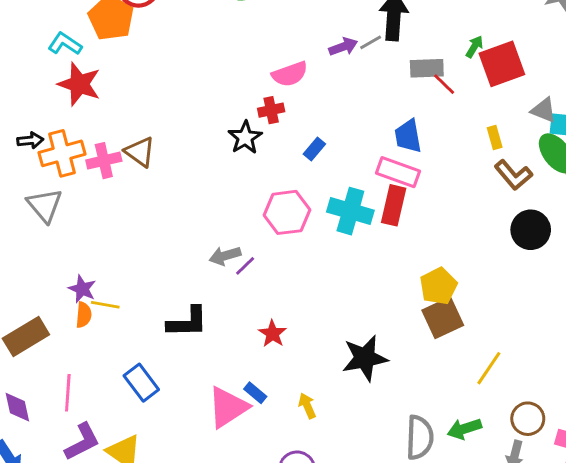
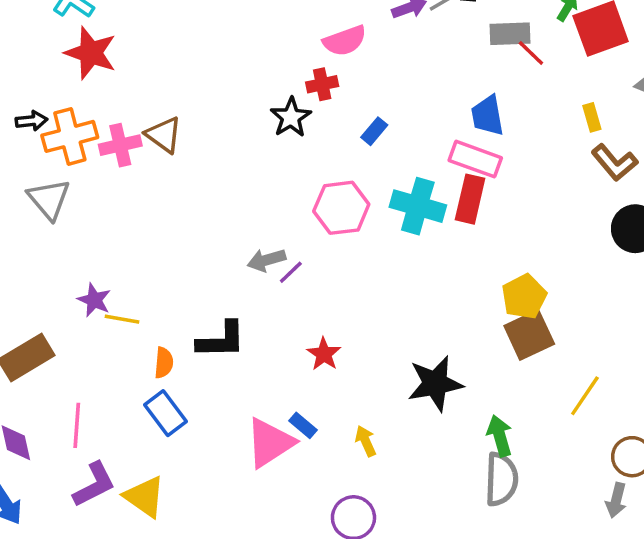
orange semicircle: (84, 315) -> (164, 363), moved
green arrow: (464, 429) -> (500, 436), moved, turned 92

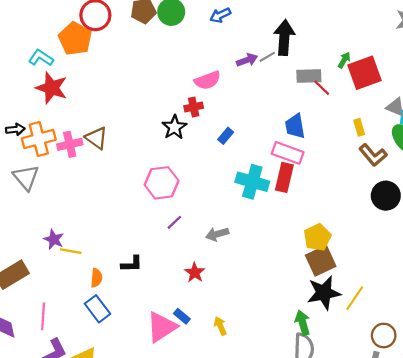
pink hexagon: (341, 208) -> (162, 183), moved
gray arrow: (266, 260) -> (217, 234), moved
black L-shape: (221, 340) -> (132, 264), size x0.7
black star: (435, 384) -> (324, 293), moved

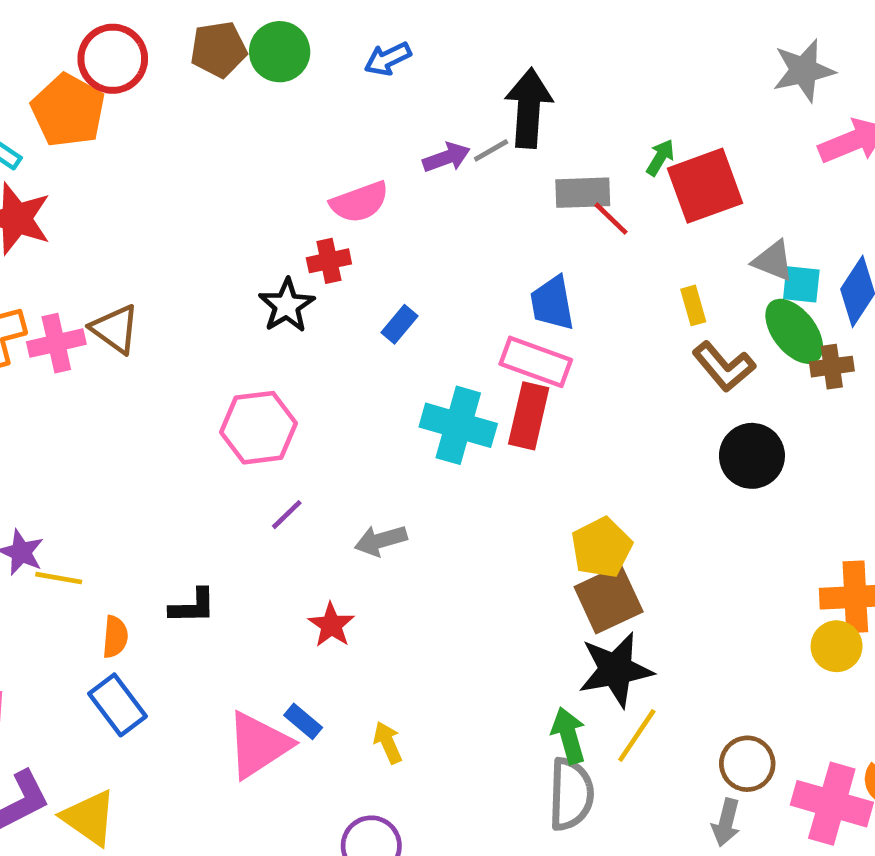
yellow line: (355, 298) -> (637, 736), moved

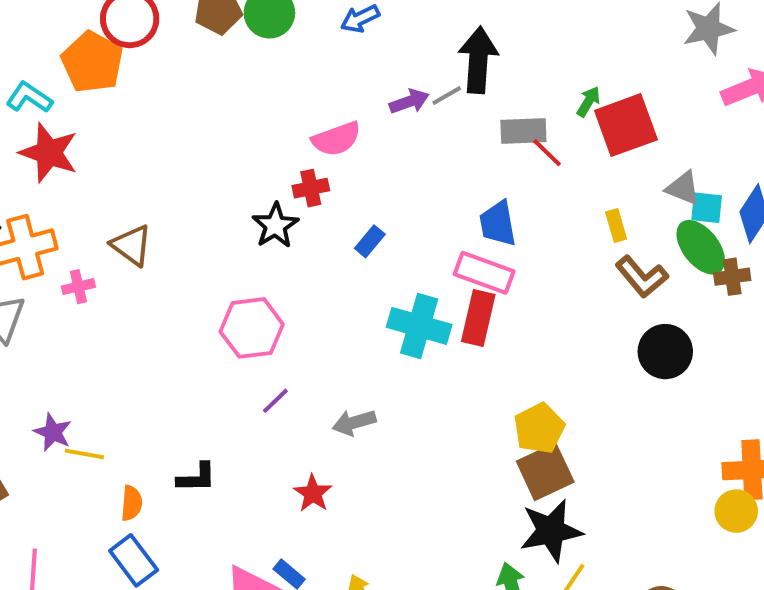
pink cross: (56, 343) -> (78, 287), moved, size x0.7

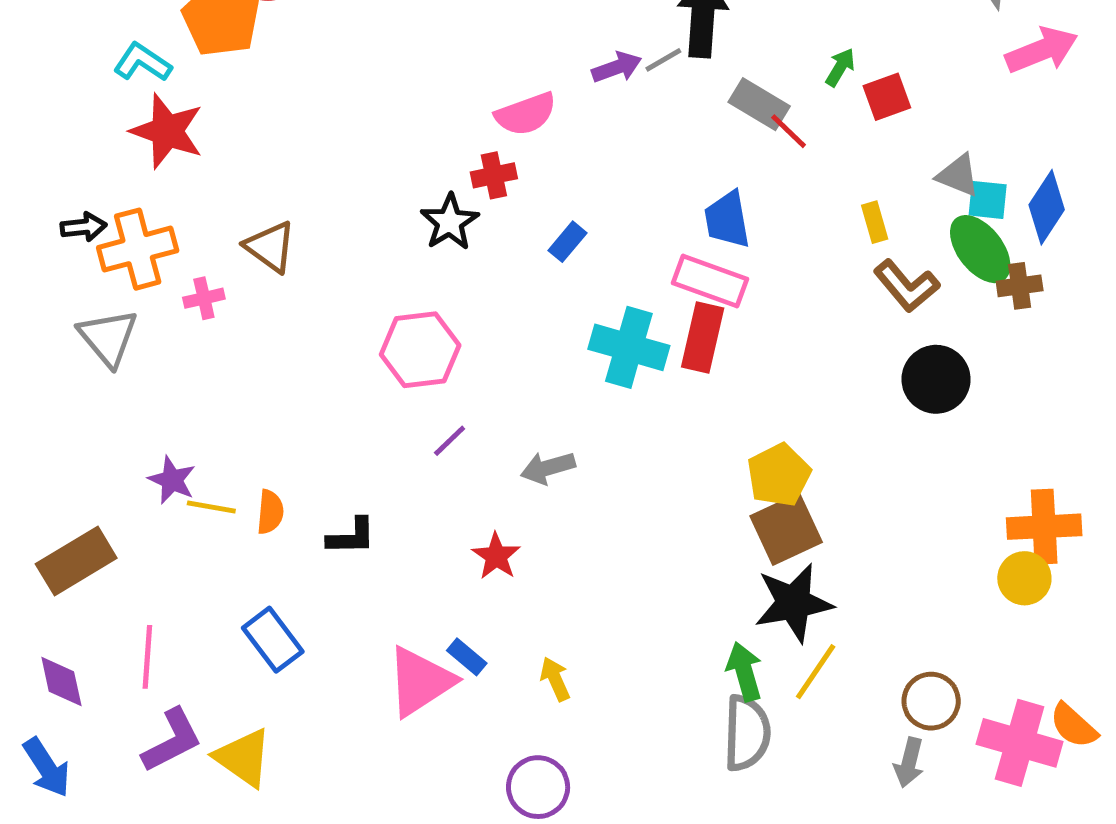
red square: (626, 125) -> (887, 97), size x0.6
gray rectangle: (523, 131) -> (759, 104), turned 33
orange semicircle: (132, 503) -> (270, 512), moved

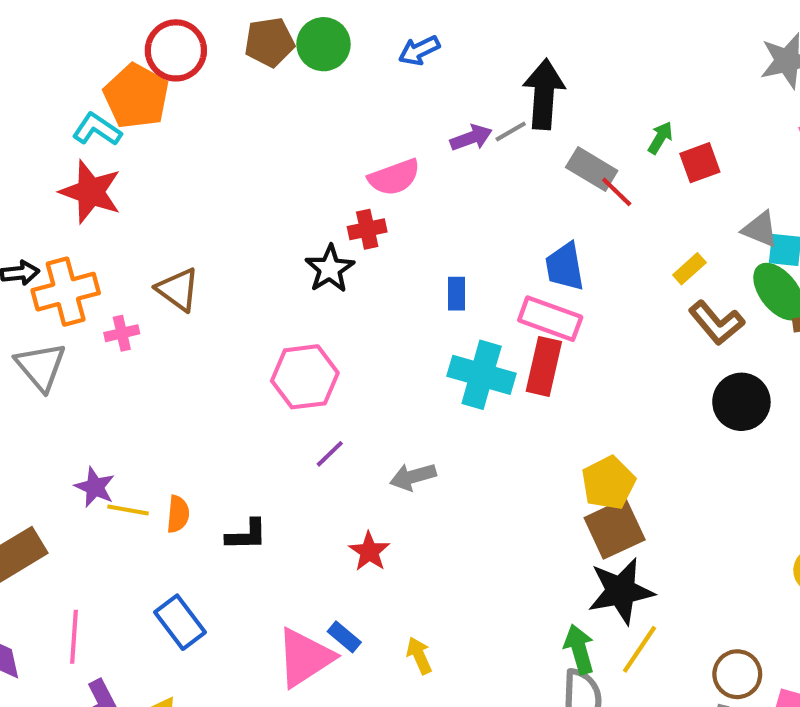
cyan L-shape: (142, 62) -> (97, 129), moved
yellow rectangle: (875, 222) -> (689, 269), turned 64
blue rectangle: (568, 242) -> (457, 294), moved, turned -40

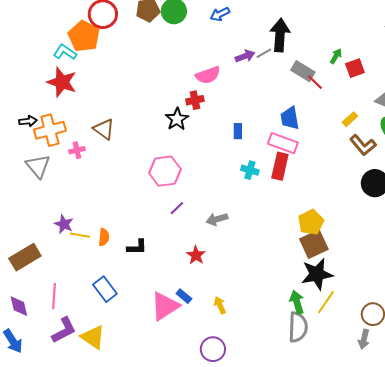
cyan cross: (482, 375) -> (250, 170), size x0.6

